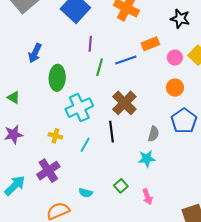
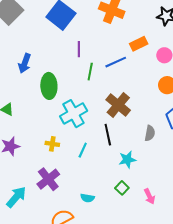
cyan star: (147, 159) -> (127, 160), moved

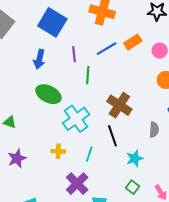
blue line: (116, 62) -> (107, 49), moved
blue arrow: (25, 63) -> (39, 59), moved
green ellipse: (49, 86) -> (48, 94), turned -55
purple cross: (48, 179) -> (77, 184), moved

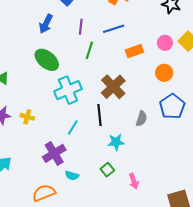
orange rectangle: (133, 42) -> (134, 51), moved
yellow cross: (58, 151) -> (27, 117), moved

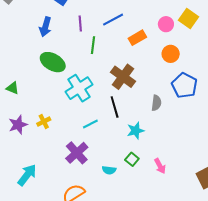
yellow cross: (27, 117) -> (44, 122), turned -32
cyan line: (73, 127) -> (90, 124), turned 42
cyan semicircle: (72, 176) -> (109, 170), moved

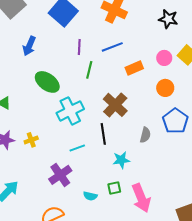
blue arrow: (45, 27) -> (29, 46), moved
green square: (132, 159) -> (114, 188), turned 32
pink arrow: (160, 166) -> (141, 198), size x1.8

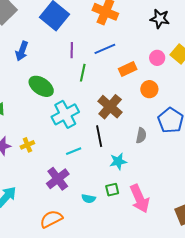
orange circle: (165, 88) -> (149, 89), moved

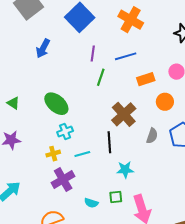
green ellipse: (41, 86) -> (56, 104), moved
cyan cross: (65, 114) -> (65, 131), moved, size x0.6
gray semicircle: (141, 136) -> (152, 136), moved
yellow cross: (27, 145) -> (53, 154), moved

